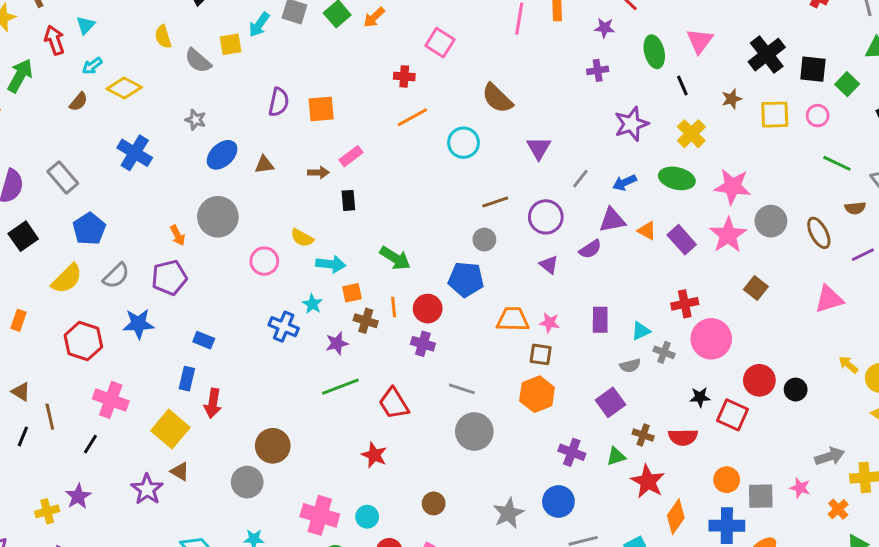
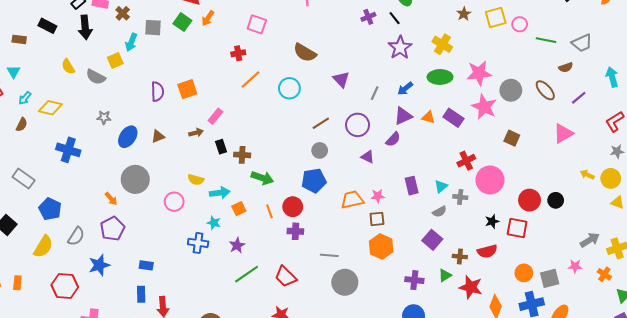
black line: (682, 85) -> (395, 18), moved
pink circle: (818, 116) -> (520, 24), moved
brown cross: (366, 321) -> (242, 155), moved

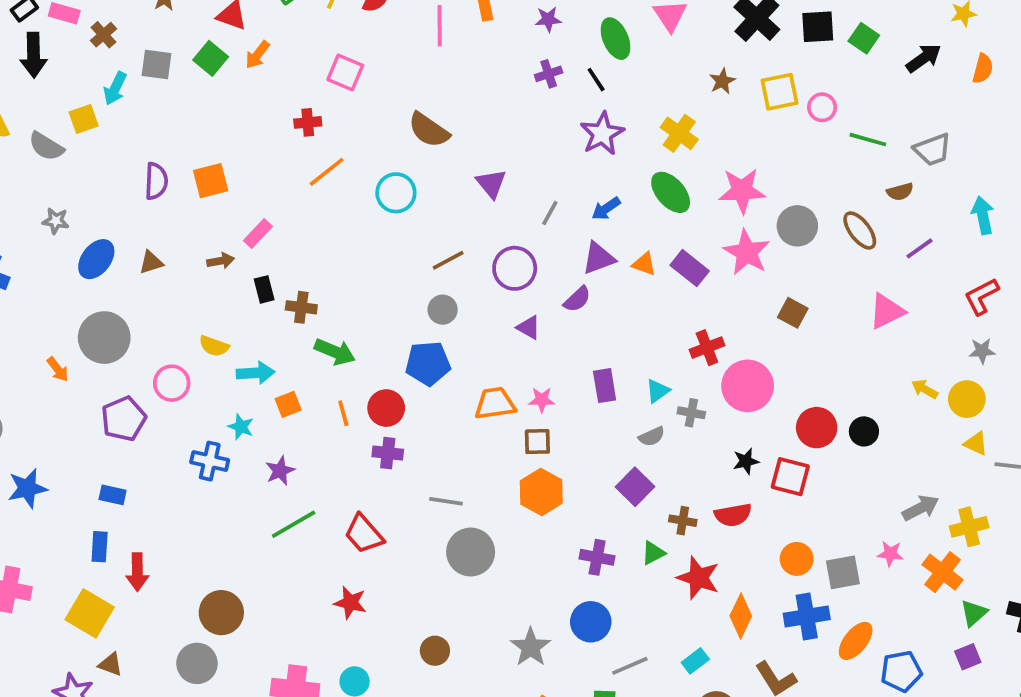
green ellipse: (440, 77) -> (671, 192), turned 45
purple pentagon: (112, 229) -> (124, 419), moved
orange cross: (604, 274) -> (943, 572), size x1.5

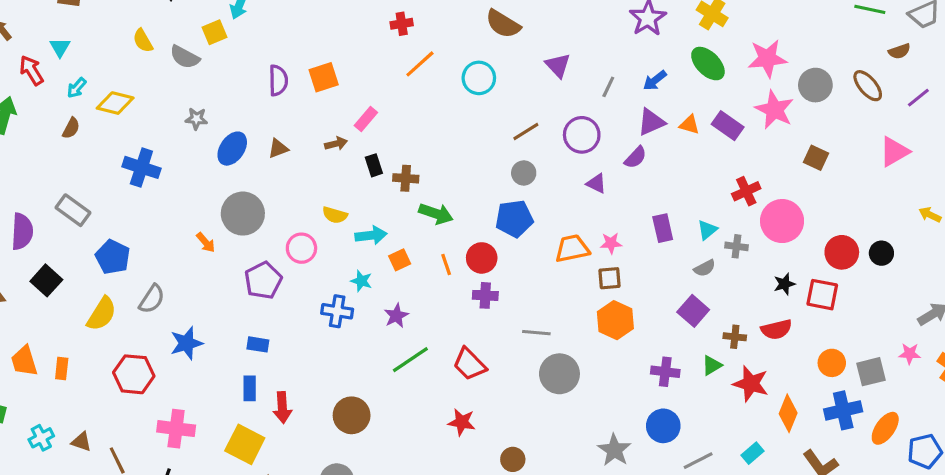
brown circle: (221, 613) -> (352, 415), moved
brown circle: (435, 651) -> (513, 459), moved

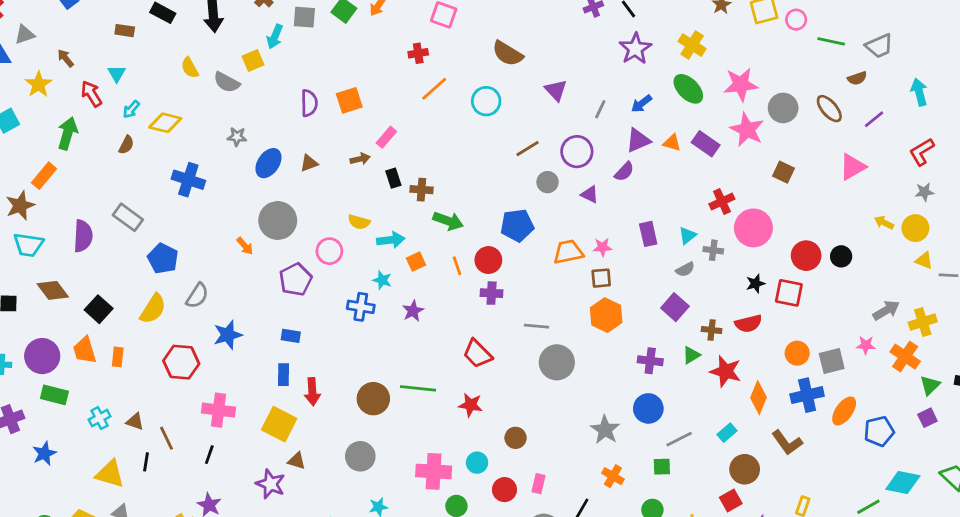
gray circle: (524, 173) -> (548, 182), moved
black square: (46, 280) -> (99, 309), moved
green line: (410, 360) -> (418, 388), moved, turned 40

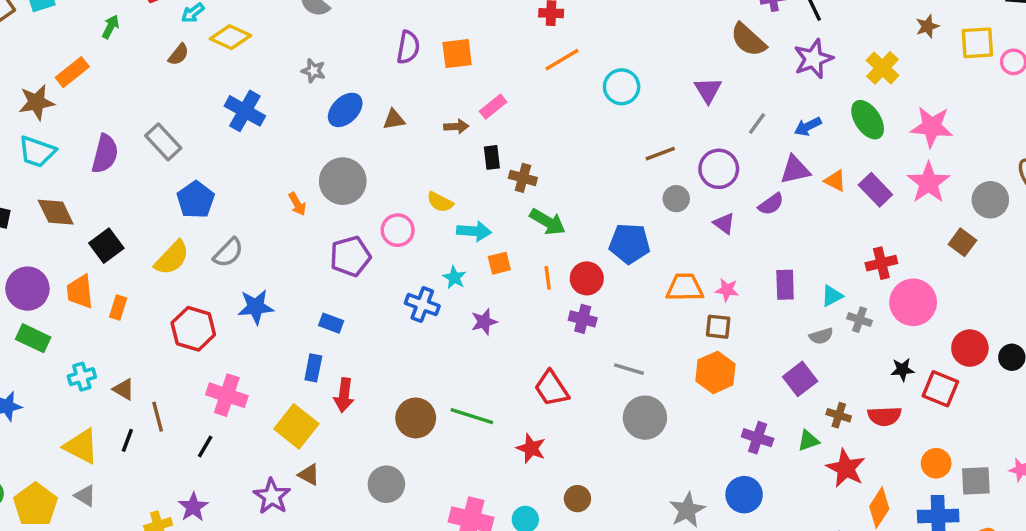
brown semicircle: (508, 54) -> (748, 40), moved
gray circle: (783, 108) -> (990, 200), moved
green arrow: (68, 133) -> (111, 27), size x0.6

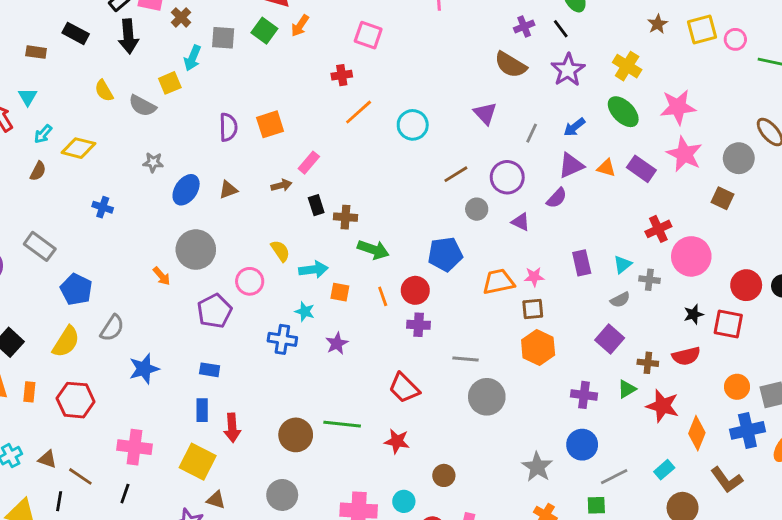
blue cross: (245, 111) -> (103, 207), size x0.6
yellow semicircle: (440, 202) -> (280, 251), turned -140
orange square: (499, 263) -> (340, 292), turned 36
red hexagon: (193, 329) -> (76, 400), moved
brown line: (158, 417) -> (80, 476), turned -30

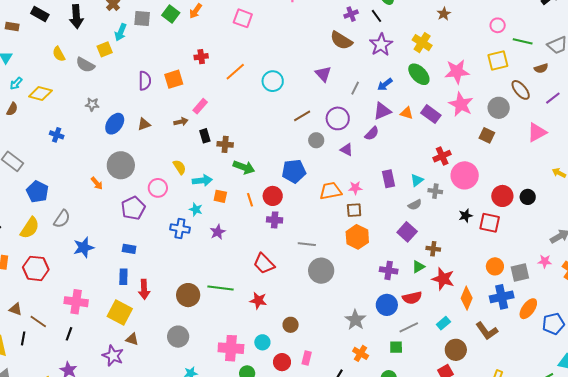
yellow square: (702, 29) -> (498, 61), moved
red cross: (342, 75) -> (201, 57), moved
red semicircle: (686, 356) -> (412, 298), moved

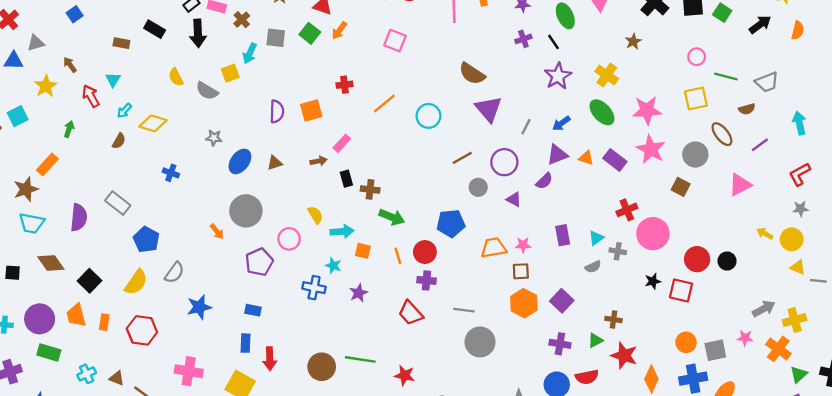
brown semicircle: (341, 40) -> (472, 74), moved
purple triangle: (323, 74) -> (489, 109), size x1.4
purple square: (407, 232) -> (562, 301), moved
red trapezoid: (264, 264) -> (411, 313), moved

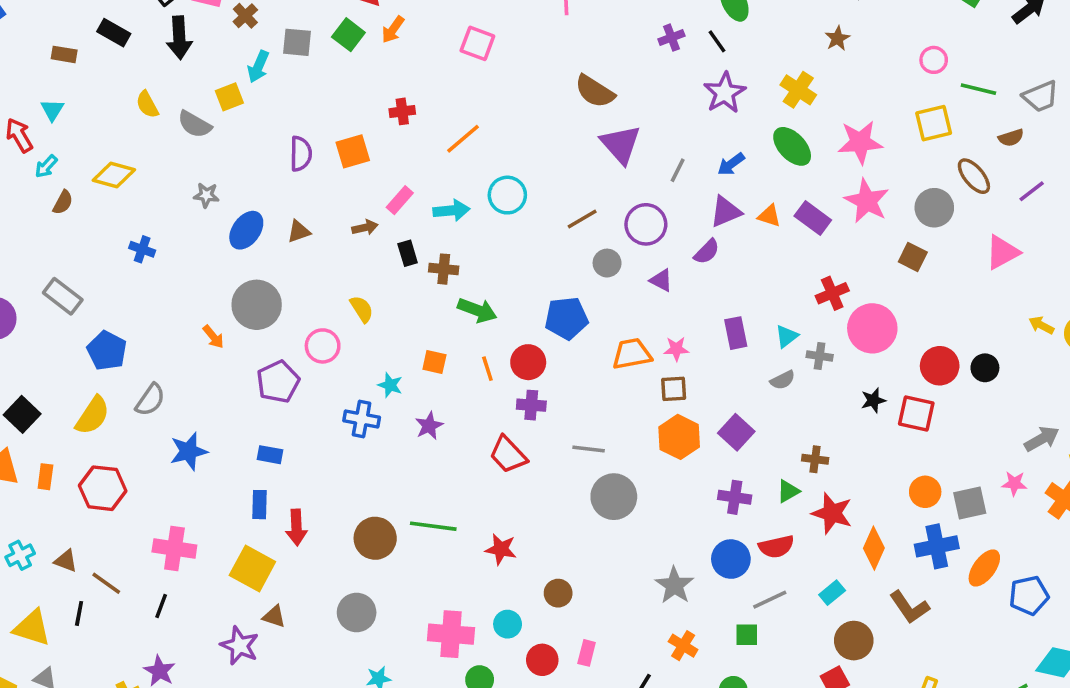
cyan arrow: (124, 111) -> (46, 166), moved
cyan circle: (428, 116) -> (507, 195), moved
cyan arrow: (342, 231) -> (451, 210), moved

